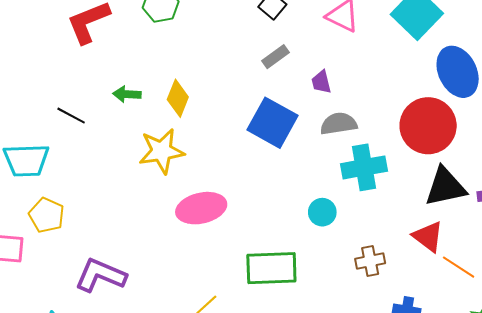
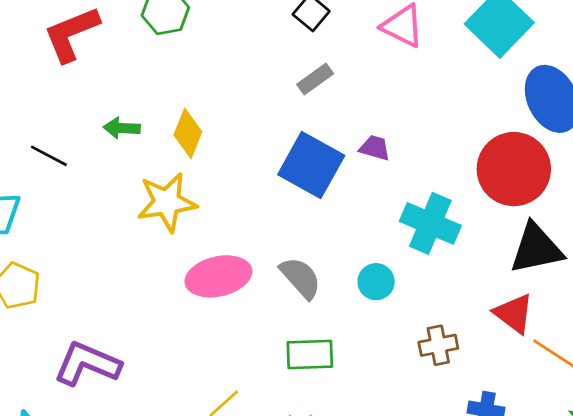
purple trapezoid: (321, 82) -> (375, 148), moved, turned 120
gray semicircle: (339, 124) -> (301, 278), moved, turned 57
cyan cross: (364, 167) -> (430, 223), turned 33
green rectangle: (271, 268) -> (310, 355), size x0.7

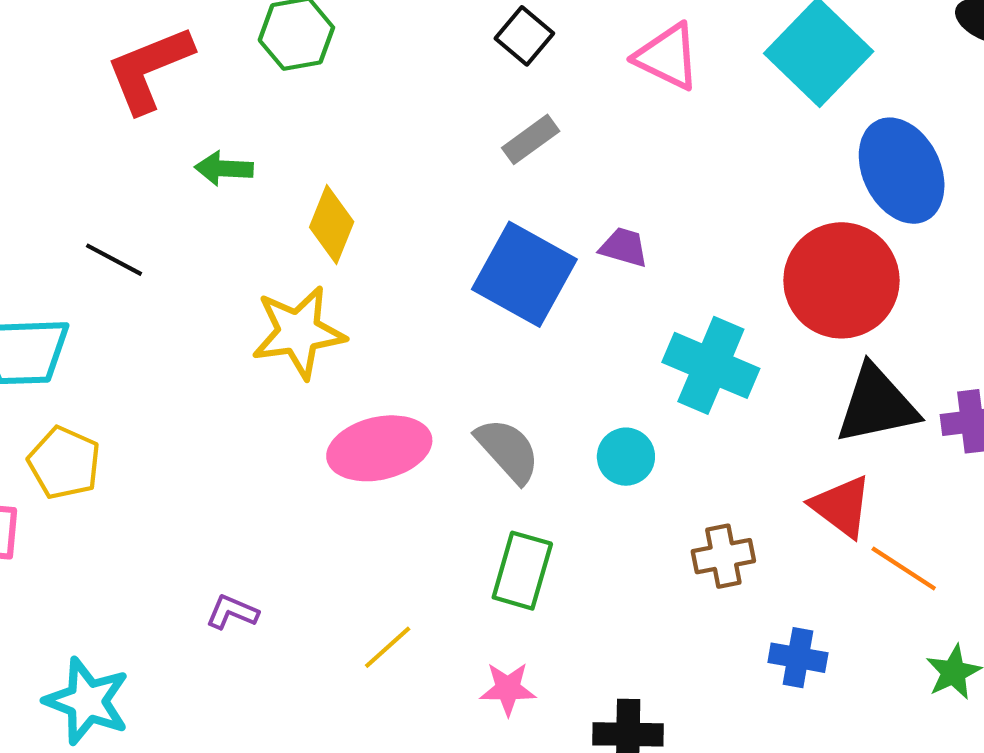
green arrow: (122, 128) -> (224, 169), moved
green rectangle: (310, 355) -> (522, 571), turned -72
purple L-shape: (87, 364) -> (232, 612), moved, size x0.5

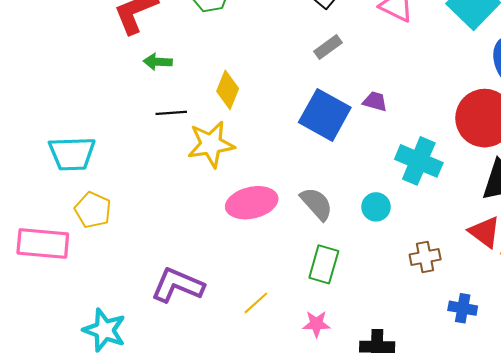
green arrow: (224, 169) -> (158, 62), moved
black line: (114, 260) -> (171, 113), moved, turned -32
purple L-shape: (232, 612) -> (178, 285), size x2.0

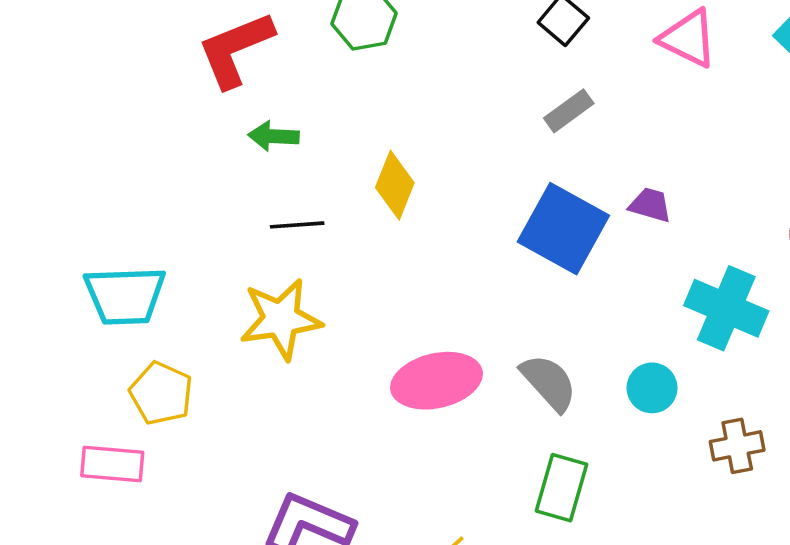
yellow star: (211, 144) -> (281, 319), moved
pink rectangle: (43, 243) -> (112, 464), moved, size x0.7
brown cross: (425, 257) -> (737, 446), moved

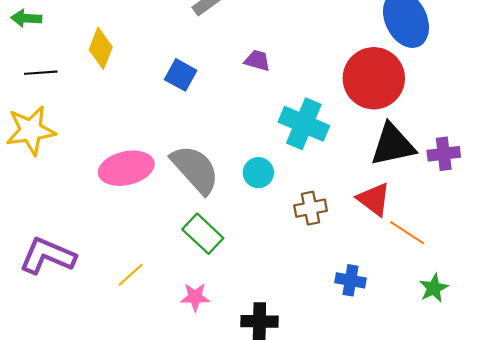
blue square: (563, 229) -> (181, 75), moved, size x0.6
gray semicircle: (549, 382) -> (195, 169), size x1.4
green rectangle: (561, 488) -> (203, 234), turned -63

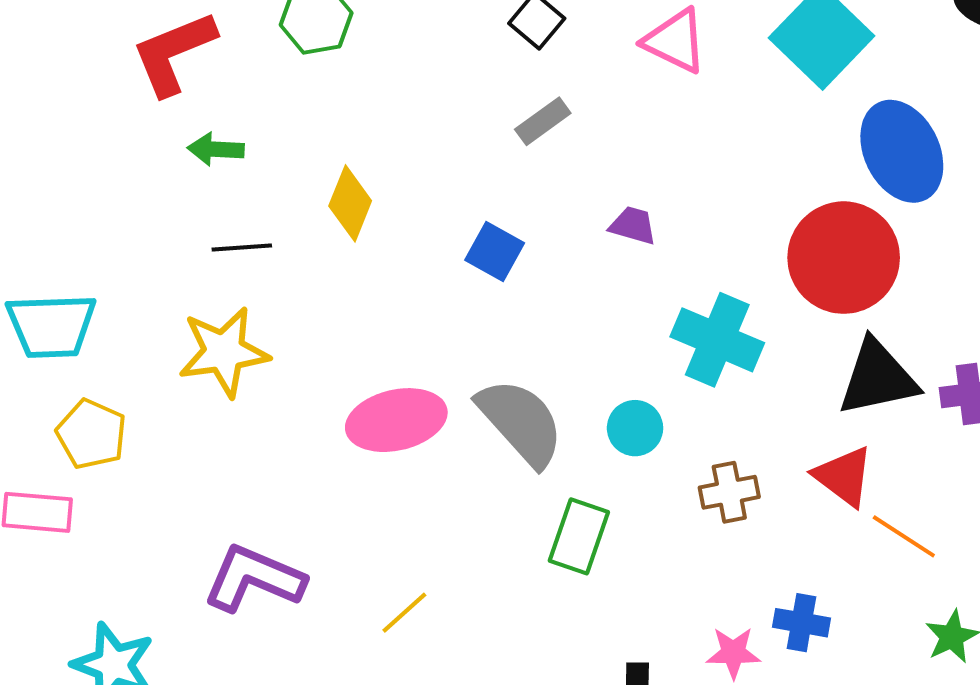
green rectangle: (203, 234) -> (579, 536), moved, turned 66
pink star: (195, 297) -> (733, 653), moved

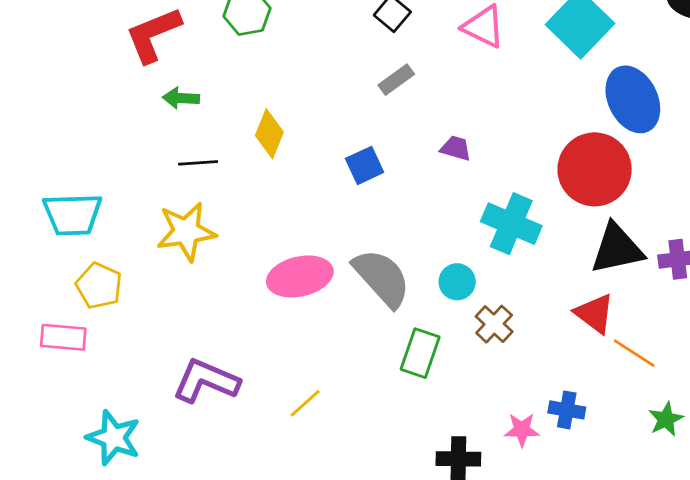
blue square: (495, 252) -> (365, 165), turned 36
brown cross: (729, 492) -> (494, 324), moved, turned -36

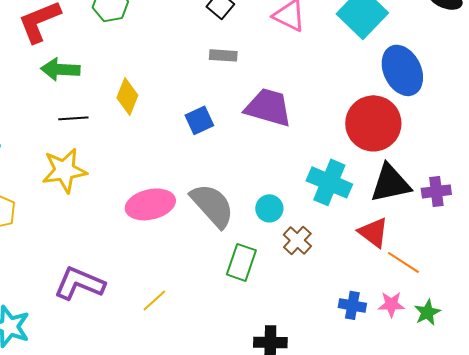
gray rectangle: (396, 80) -> (223, 55), turned 40
green arrow: (181, 98) -> (60, 69), size x1.4
purple trapezoid: (456, 148) -> (268, 107), size x2.0
cyan cross: (511, 224) -> (329, 182), moved
pink star: (522, 430) -> (391, 304), moved

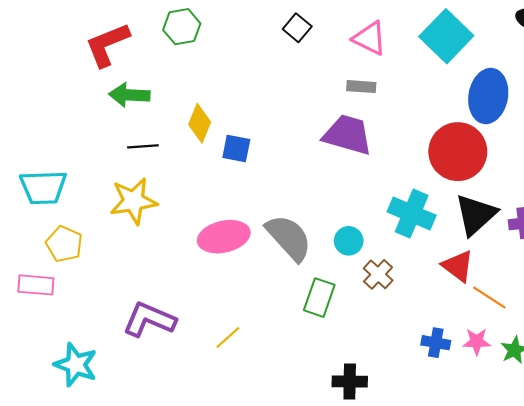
gray rectangle: (223, 55) -> (361, 87), moved
blue ellipse: (402, 70) -> (488, 96), turned 36
blue square: (199, 120) -> (236, 148), moved, turned 36
black triangle: (390, 183) -> (476, 215), turned -30

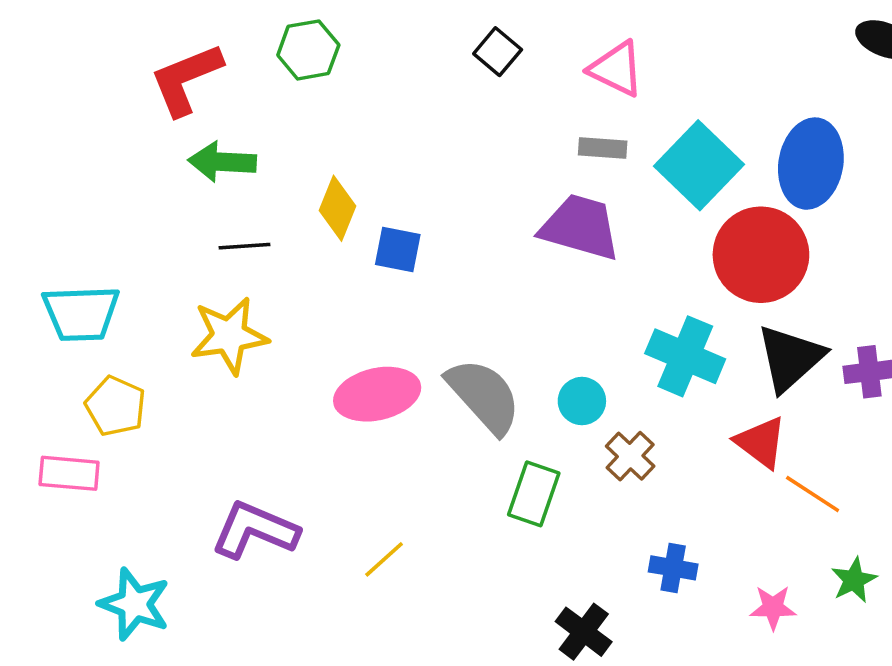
cyan square: (446, 36) -> (699, 165), moved
pink star: (477, 342) -> (773, 608), moved
blue cross: (436, 343) -> (673, 568), moved
black cross: (350, 381) -> (584, 632), turned 36

